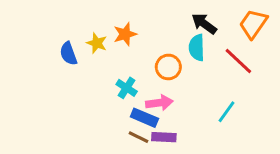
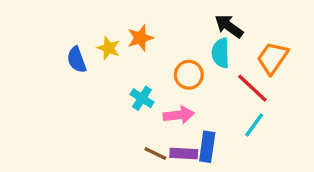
orange trapezoid: (253, 24) -> (272, 58), moved
red line: (238, 61) -> (252, 88), moved
blue rectangle: (144, 118) -> (207, 147), moved, turned 75

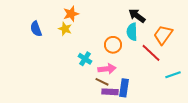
orange star: (140, 38) -> (71, 14), moved
blue semicircle: (77, 60) -> (36, 29), moved
cyan line: (254, 125) -> (173, 75), moved, turned 35
brown line: (155, 153) -> (102, 82), moved

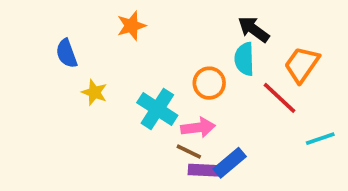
yellow star: (65, 29) -> (94, 92), moved
cyan cross: (85, 59) -> (157, 109), size x1.5
blue rectangle: (124, 88) -> (230, 163), turned 42

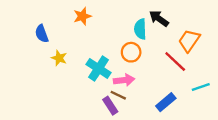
cyan semicircle: (244, 59) -> (140, 29), moved
blue rectangle: (230, 163) -> (166, 102), moved
purple rectangle: (204, 170) -> (110, 106), moved, turned 54

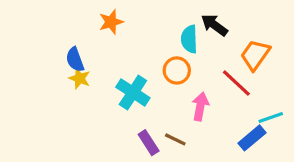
blue semicircle: (42, 34) -> (75, 60), moved
pink arrow: (124, 80) -> (200, 107), moved, turned -72
brown line: (118, 95) -> (175, 139), moved
blue rectangle: (166, 102) -> (252, 138), moved

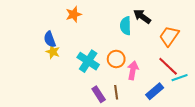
orange circle: (177, 70) -> (116, 59), moved
red line: (236, 83) -> (168, 66), moved
blue rectangle: (252, 138) -> (155, 91), moved
brown line: (175, 139) -> (116, 92), turned 56

